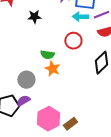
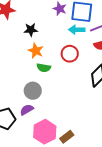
orange star: (52, 69) -> (36, 51), moved
gray circle: (26, 80) -> (33, 91), moved
purple semicircle: (23, 101) -> (27, 110), moved

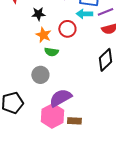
red circle: (70, 54) -> (67, 29), moved
purple semicircle: (27, 110) -> (60, 98), moved, size x1.6
brown rectangle: (67, 137) -> (74, 121), turned 40

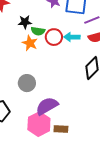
cyan arrow: (84, 14) -> (72, 37), moved
green semicircle: (51, 52) -> (38, 31), moved

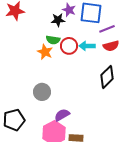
black star: (25, 22) -> (58, 20), moved
purple semicircle: (47, 106) -> (62, 115), size x0.7

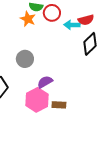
cyan arrow: (87, 46) -> (72, 25), moved
red semicircle: (111, 46) -> (86, 20), moved

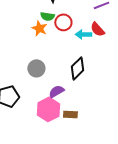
red semicircle: (86, 20) -> (97, 29), turned 63
black diamond: (90, 44) -> (77, 68), moved

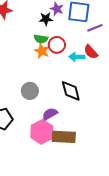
orange star: (39, 28) -> (42, 51), moved
black diamond: (77, 68) -> (71, 91), turned -60
brown rectangle: (70, 114) -> (64, 137), size x1.6

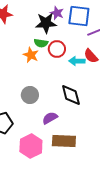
black star: (46, 19) -> (46, 23), size x1.5
orange star: (42, 51) -> (31, 55), moved
pink hexagon: (42, 132) -> (31, 146), moved

